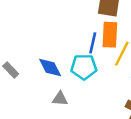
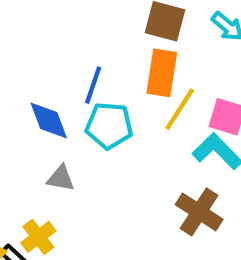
blue line: (93, 43) -> (93, 85), moved

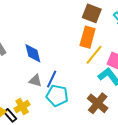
blue line: (93, 85) -> (52, 79), moved
cyan pentagon: (109, 126) -> (57, 96), moved

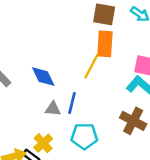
yellow line: (94, 55) -> (91, 66), moved
cyan pentagon: (57, 96) -> (84, 136), moved

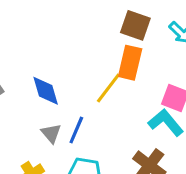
gray triangle: (53, 109) -> (51, 133), turned 35

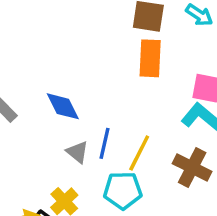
yellow line: (108, 88) -> (139, 153), moved

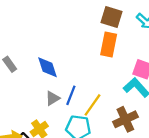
gray triangle: (77, 152) -> (52, 98), turned 42
brown cross: (192, 168) -> (125, 119), turned 30

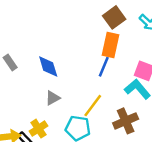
brown square: (111, 17) -> (114, 17), turned 35
blue line: (71, 95) -> (104, 67), moved

